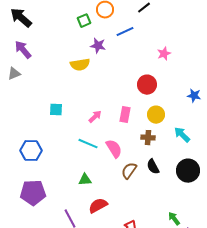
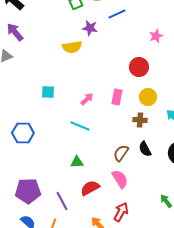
pink semicircle: (114, 149) -> (120, 179), moved
purple pentagon: (33, 193) -> (28, 191), moved

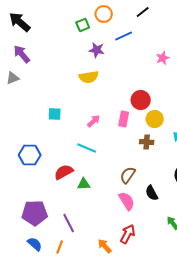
yellow semicircle: (72, 47) -> (89, 77), moved
red circle: (139, 67) -> (141, 100), moved
black semicircle: (145, 149) -> (152, 193), moved
red semicircle: (90, 188) -> (64, 172), moved

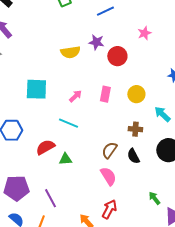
purple star: (97, 50) -> (96, 42), moved
red circle: (141, 100) -> (117, 56), moved
cyan square: (55, 114) -> (36, 89), size x1.6
brown cross: (147, 142) -> (135, 129), moved
black semicircle: (152, 193) -> (133, 156), moved

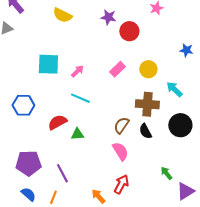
yellow semicircle: (70, 52) -> (62, 15), moved, turned 36
pink rectangle: (105, 94) -> (117, 69), turned 35
pink arrow: (75, 96) -> (77, 71), moved
brown cross: (135, 129) -> (147, 104), size x1.6

